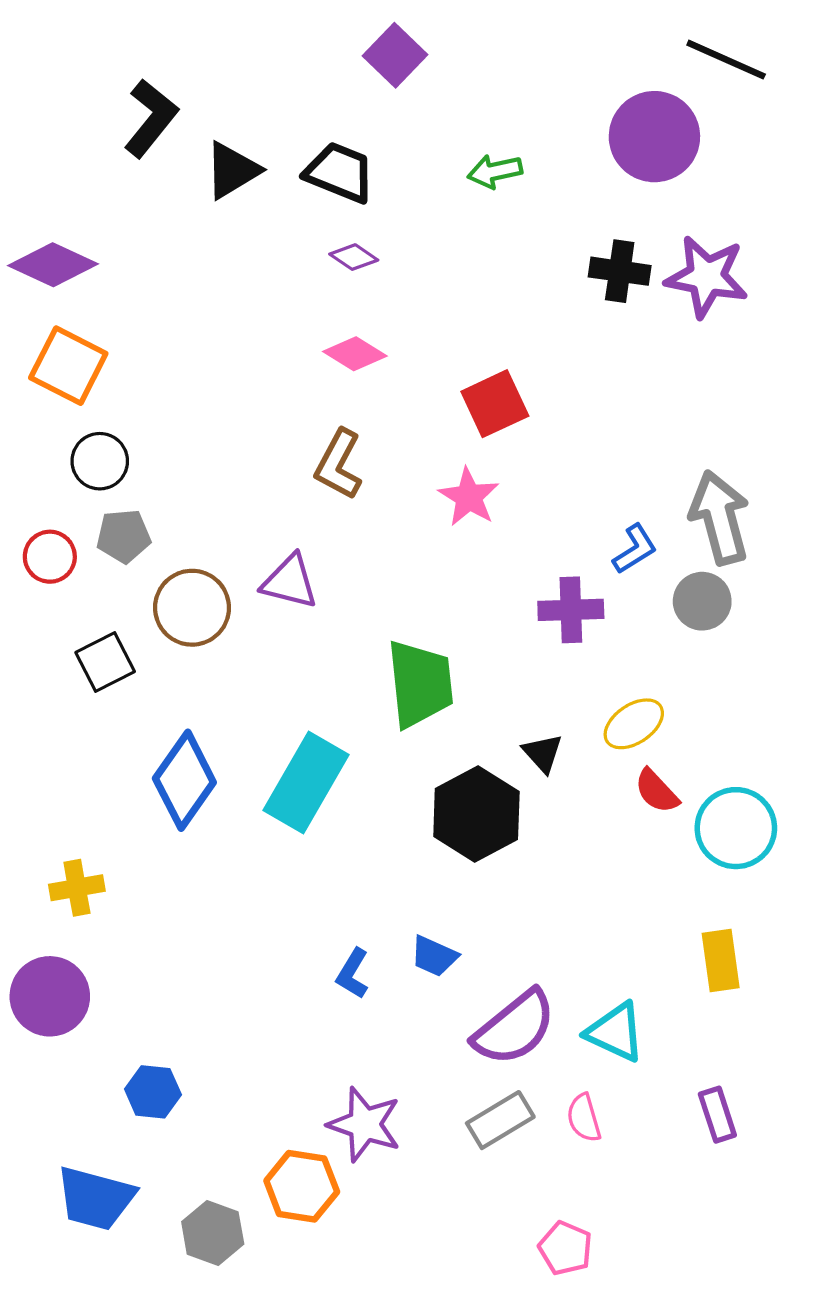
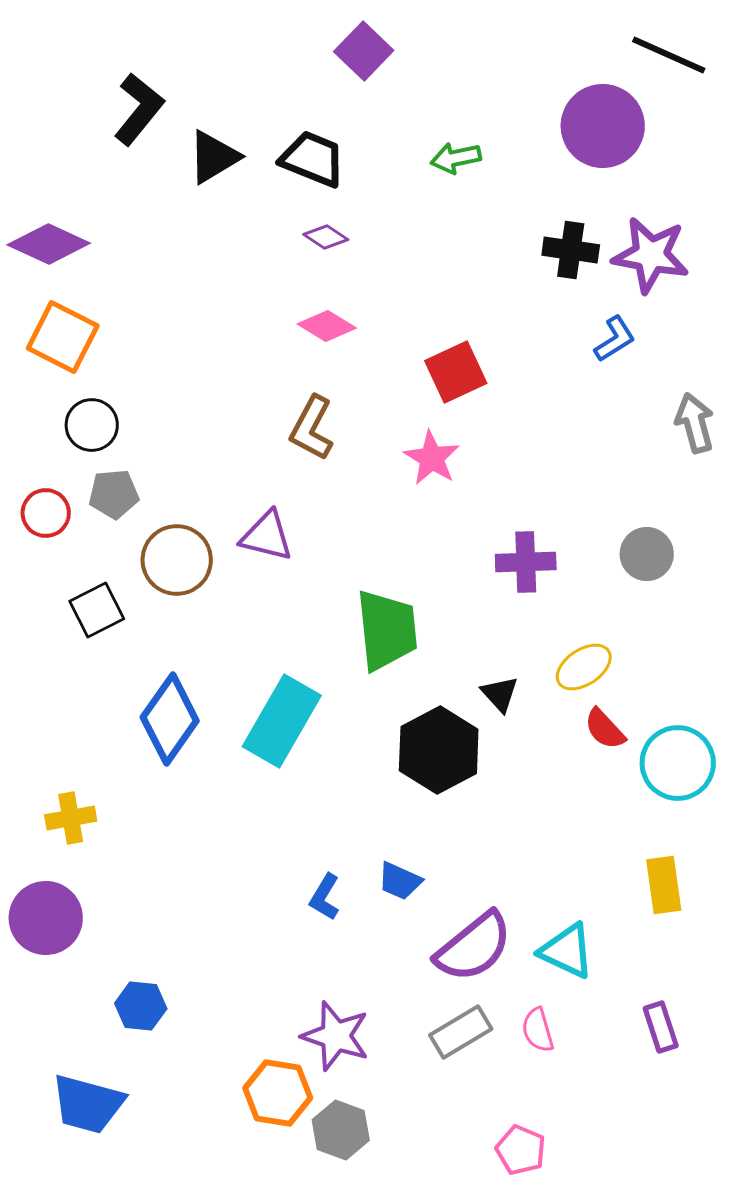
gray arrow: (720, 518) -> (695, 423), moved, size x0.7
blue L-shape: (635, 549) -> (615, 339), moved
gray hexagon: (213, 1233) -> (341, 1130), moved

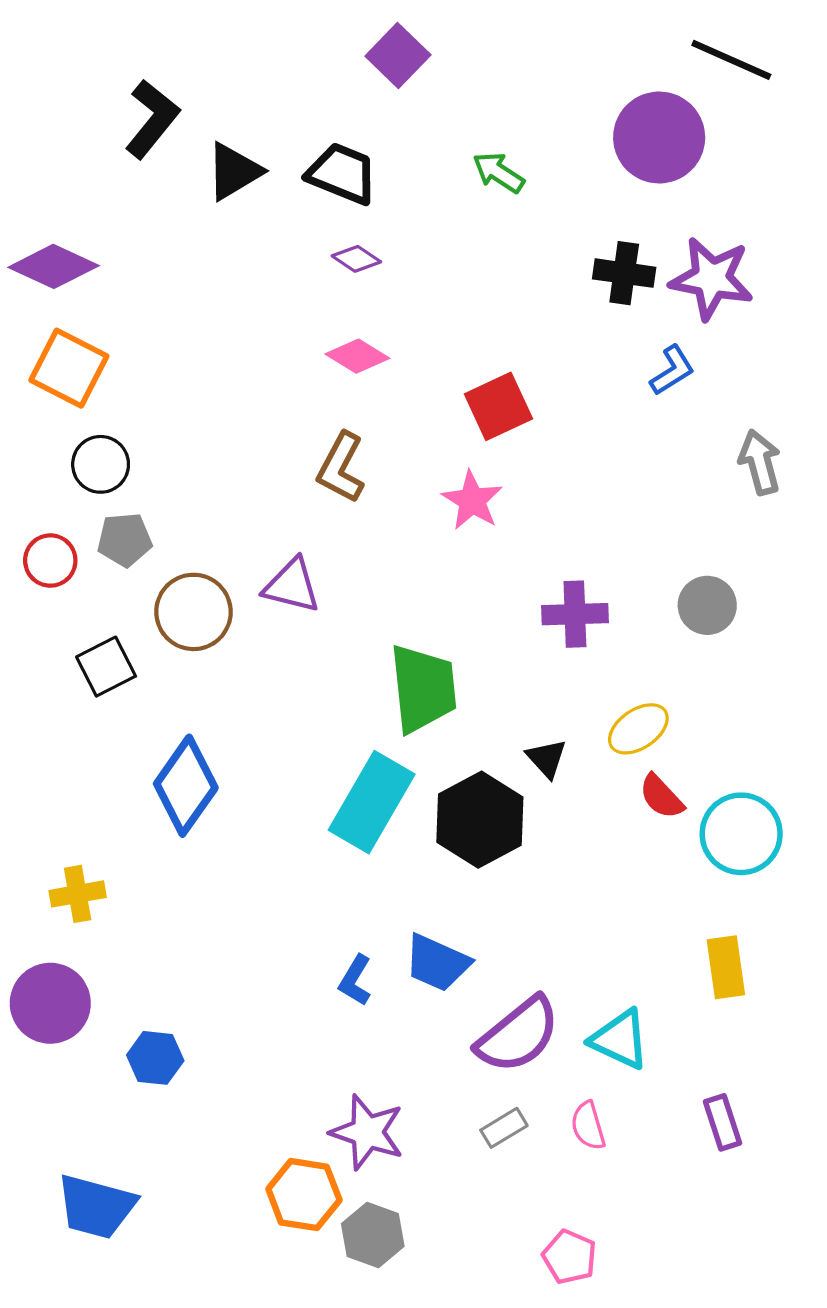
green arrow: (456, 158) -> (498, 172), turned 45
cyan rectangle: (282, 721) -> (372, 802), moved
blue trapezoid: (400, 881) -> (437, 963), size x1.4
blue hexagon: (141, 1006) -> (155, 1058), moved
gray rectangle: (461, 1032) -> (504, 1128), size x0.7

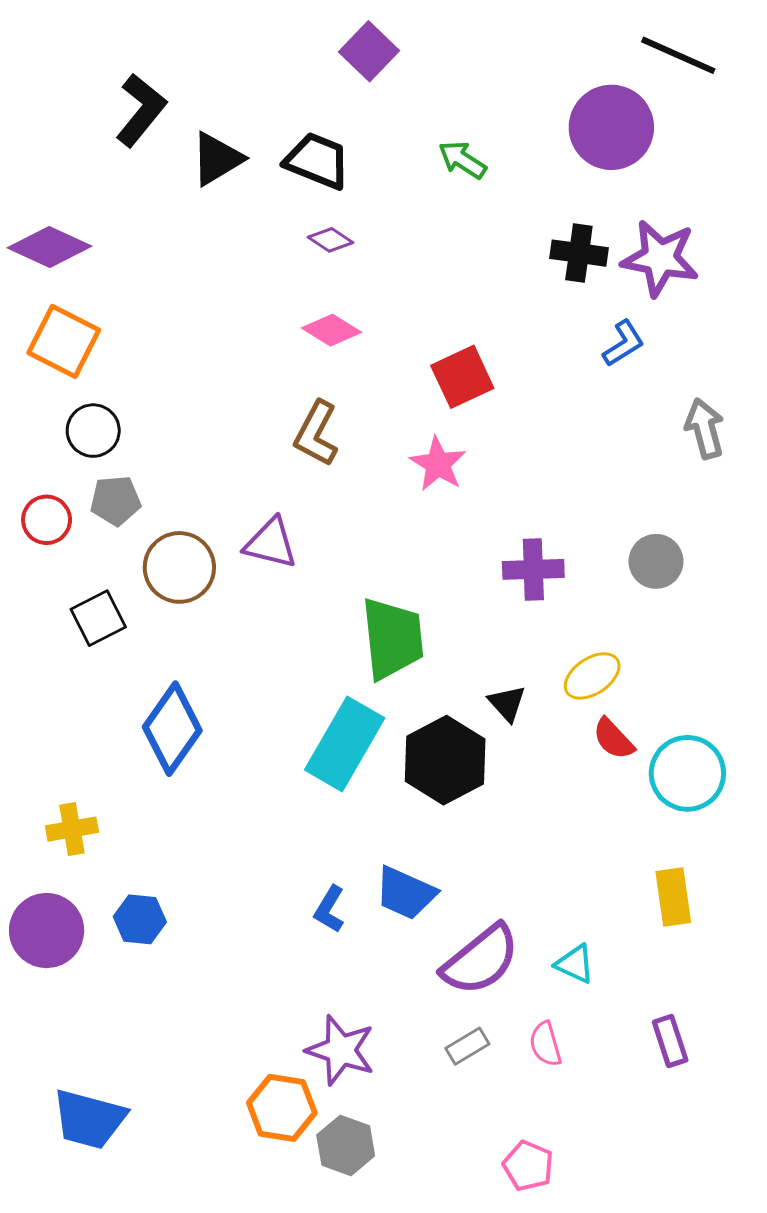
cyan triangle: (620, 1039) -> (575, 964), size x0.7
blue hexagon: (155, 1058) -> (140, 919), moved

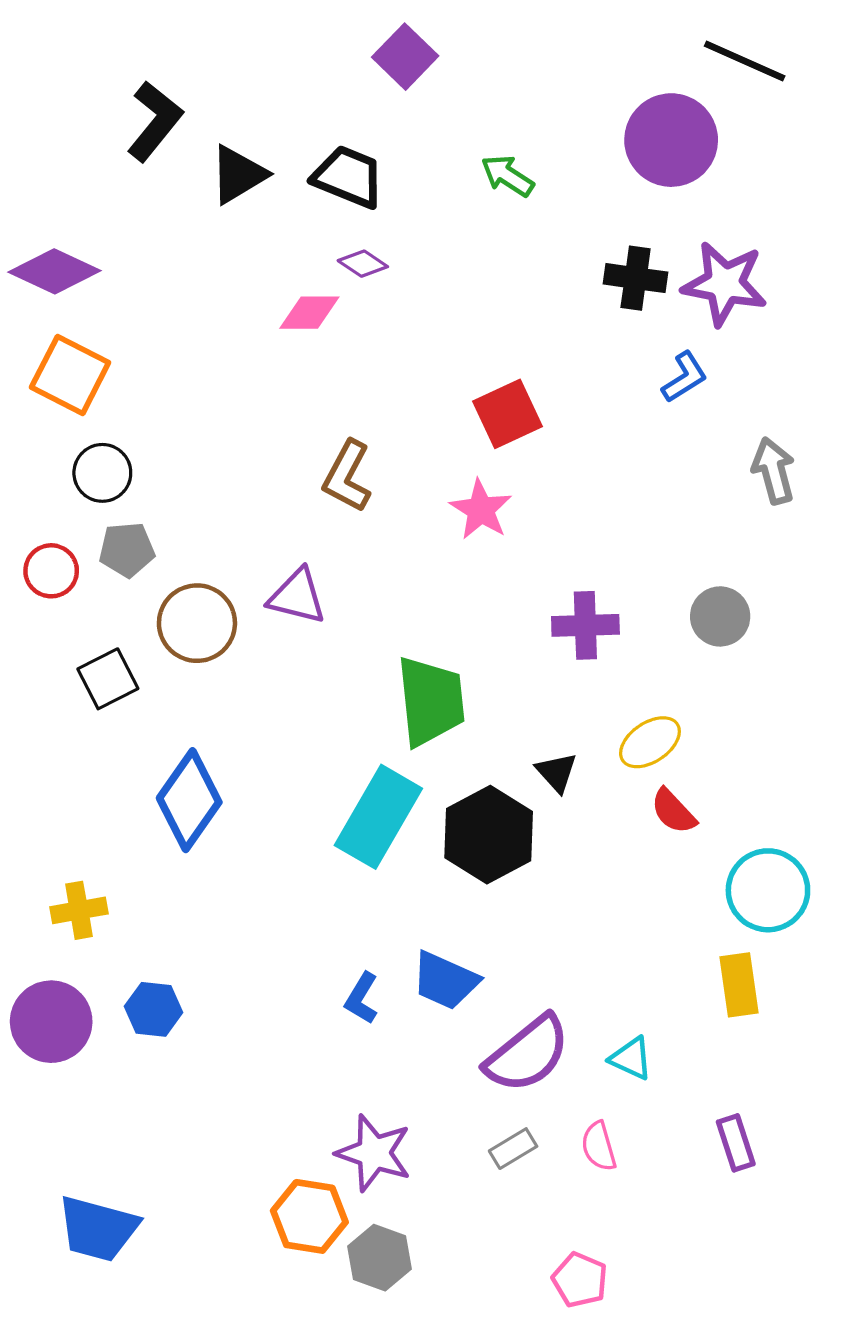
pink diamond: (331, 330) -> (309, 313), moved, turned -32
cyan circle: (687, 773) -> (768, 890), moved

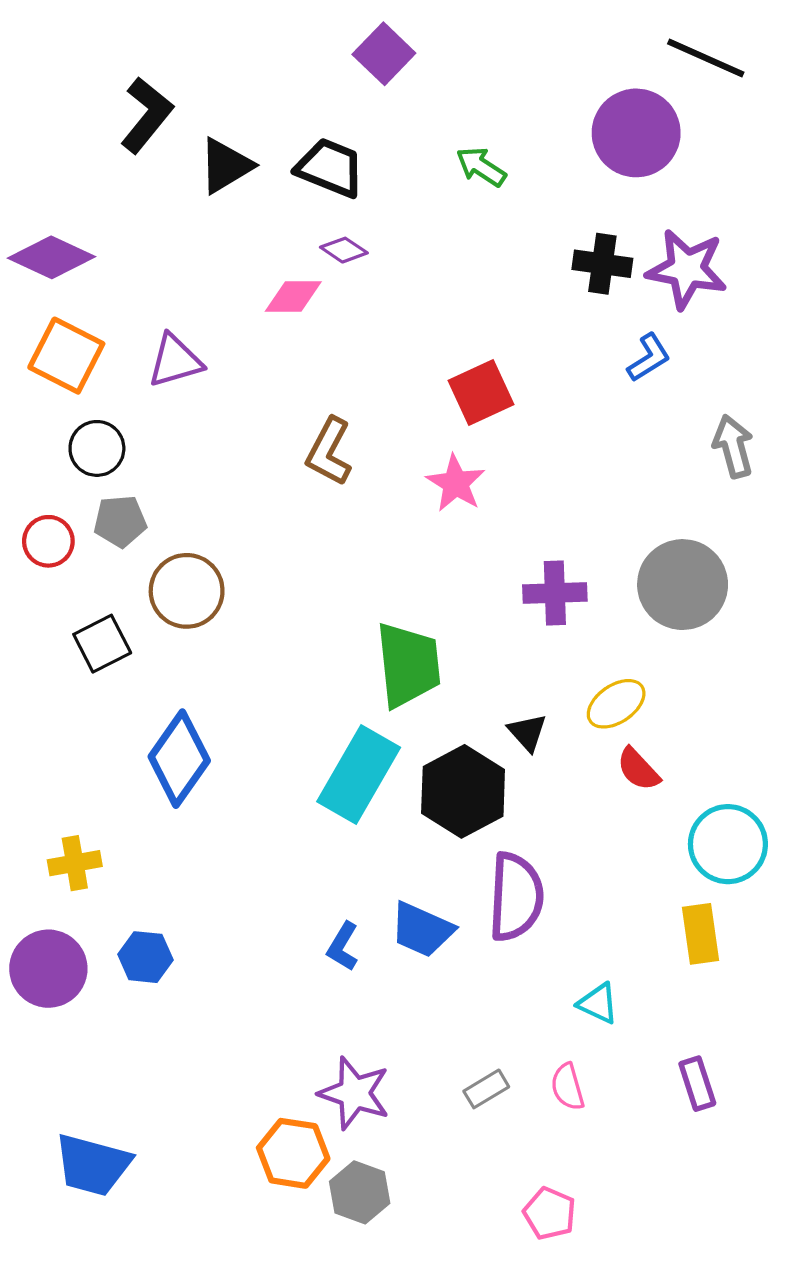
purple triangle: (297, 596) -> (175, 361), moved, turned -30
gray circle: (720, 616) -> (683, 585), size x1.6
purple semicircle: (528, 1054) -> (516, 897), moved, turned -48

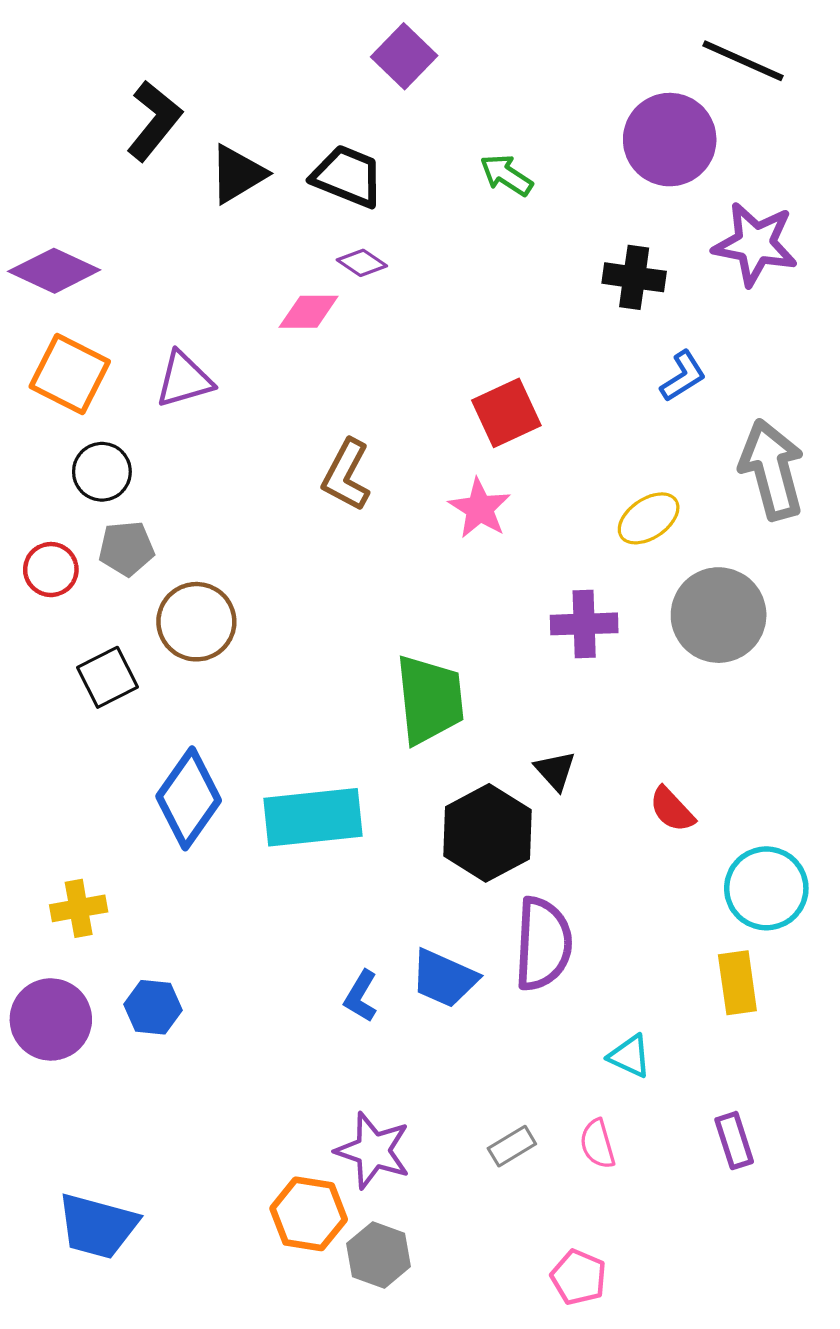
purple star: (687, 269) -> (755, 244), moved
gray arrow: (733, 446) -> (772, 470), size x1.5
yellow ellipse: (616, 704) -> (649, 518), moved
cyan rectangle: (359, 774) -> (313, 817), moved, turned 54

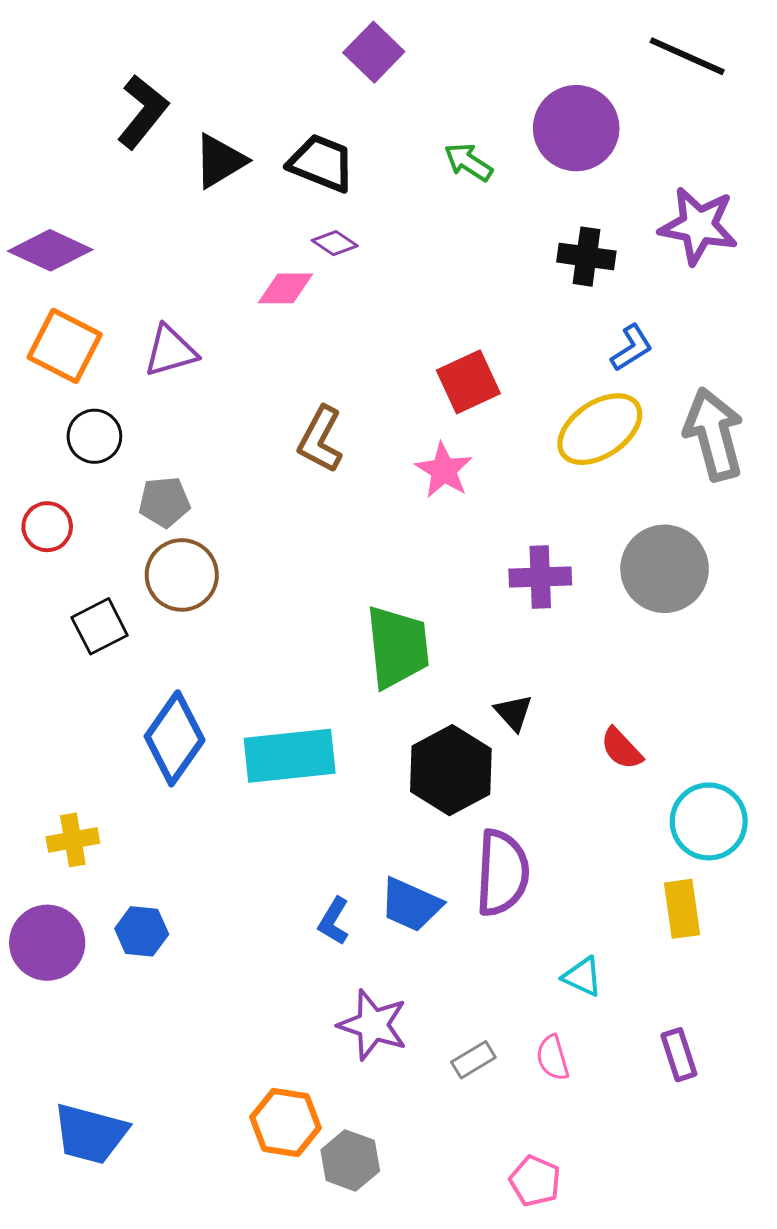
purple circle: (670, 140) -> (576, 128), moved
yellow ellipse: (649, 518) -> (600, 429), moved, size x1.5
gray pentagon: (126, 548) -> (164, 502), moved
purple star: (373, 1151) -> (373, 1025), moved

